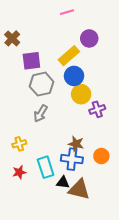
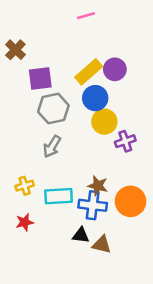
purple circle: (89, 38) -> (115, 69), moved
orange circle: (101, 156) -> (130, 201), size x1.5
cyan rectangle: (46, 167) -> (59, 196), moved, turned -75
brown triangle: (79, 189) -> (102, 245), size x0.7

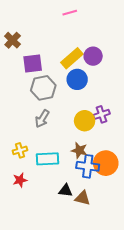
yellow circle: (104, 122) -> (85, 121), moved
blue cross: (93, 205) -> (88, 166), moved

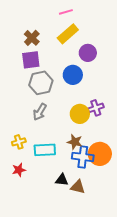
brown cross: (13, 40) -> (32, 38), moved
yellow rectangle: (72, 58) -> (68, 34), moved

